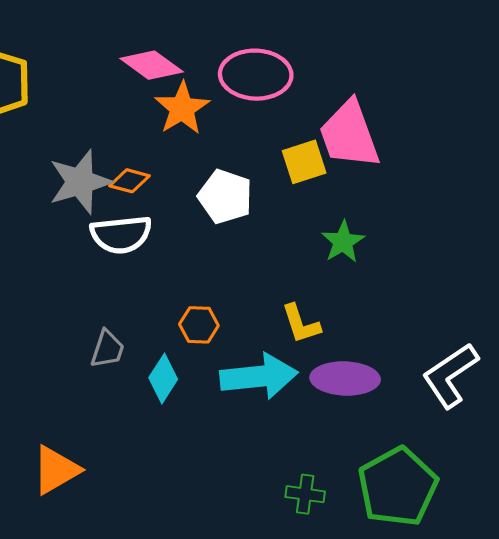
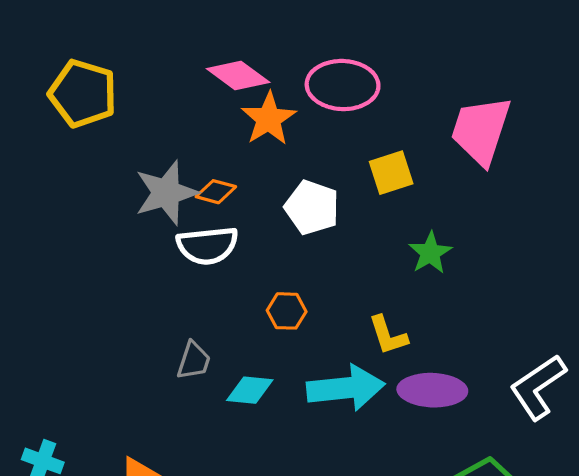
pink trapezoid: (349, 135) -> (481, 130), moved, turned 38
orange hexagon: (199, 325) -> (287, 311), moved
cyan diamond: (163, 378) -> (250, 390), turned 63

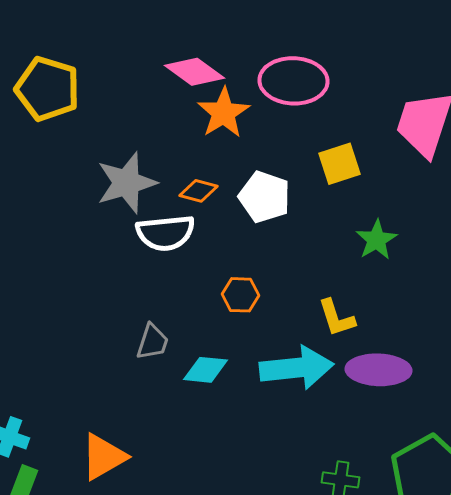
orange diamond: (216, 192) -> (198, 191), moved

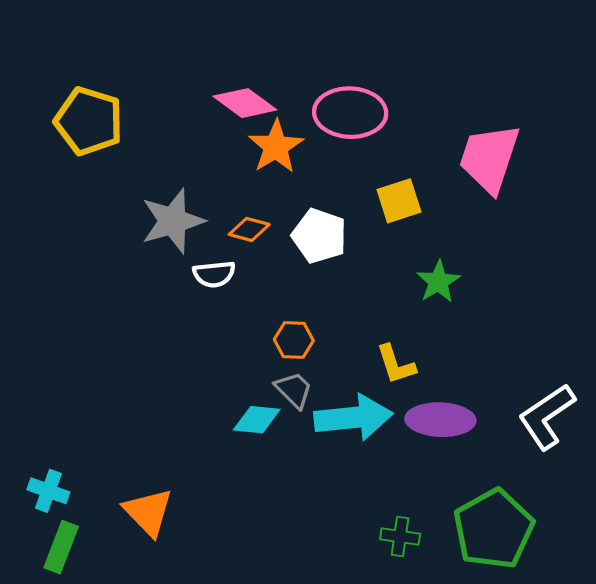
white semicircle: (166, 233) -> (214, 274), size x0.7
gray trapezoid: (152, 342) -> (294, 390), moved, turned -63
orange triangle: (104, 457) -> (148, 512), turned -44

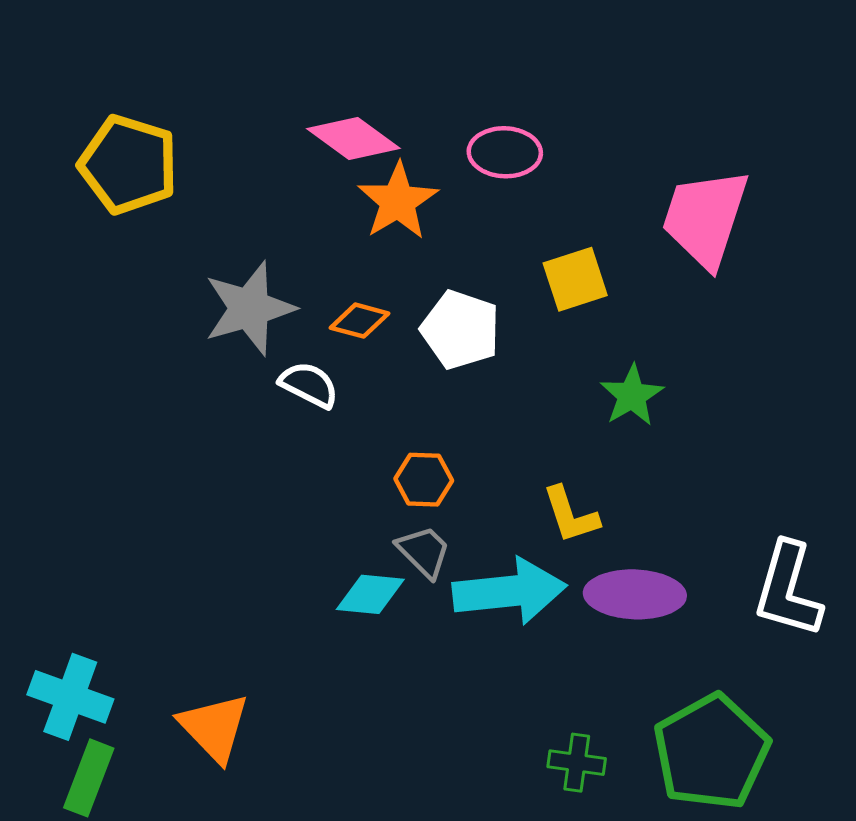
pink ellipse: (350, 113) -> (505, 152), size x0.7
white semicircle: (214, 274) -> (309, 385), turned -147
white L-shape: (547, 416) -> (788, 590), turned -40
cyan cross: (48, 491) -> (70, 697), size x1.4

